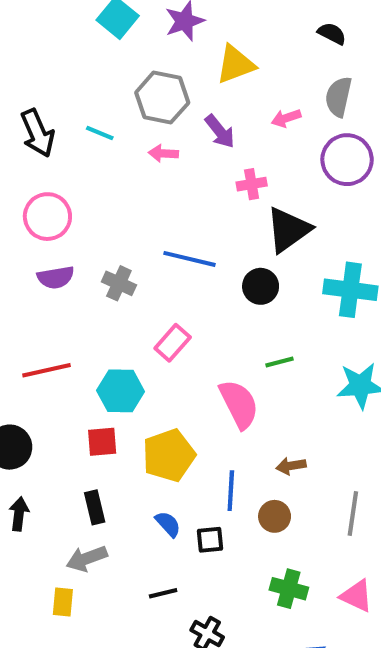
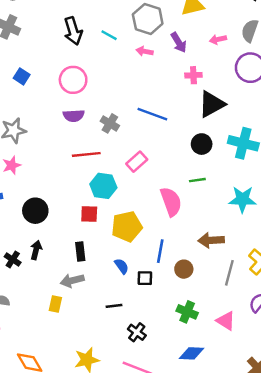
black circle: (261, 286) -> (202, 144), moved
red line: (46, 370) -> (86, 154), moved
brown arrow: (291, 466) -> (211, 240), moved, size x1.5

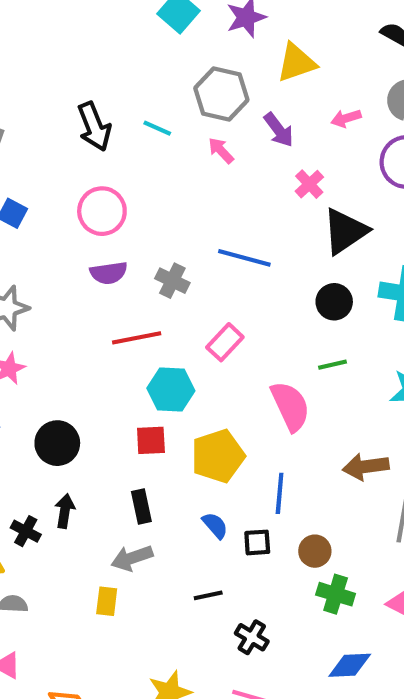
pink arrow: (145, 51) -> (221, 150), turned 42
pink cross: (193, 75) -> (309, 184), turned -35
brown circle: (184, 269) -> (315, 551), moved

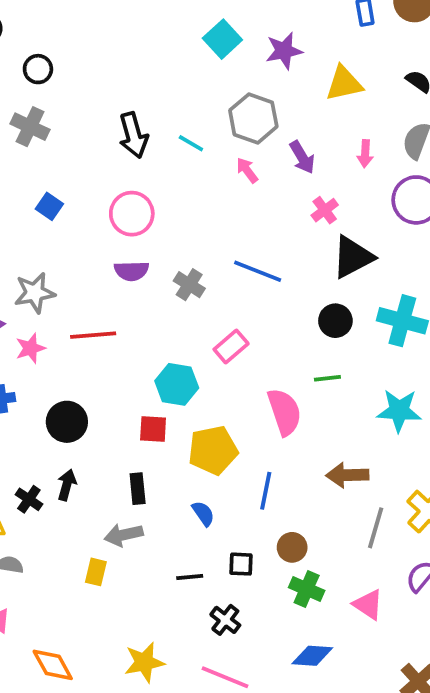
yellow triangle: (296, 63) -> (344, 83), moved
pink arrow: (346, 118) -> (365, 154), turned -76
red line: (137, 338) -> (93, 335), moved
black square: (257, 542) -> (241, 564), moved

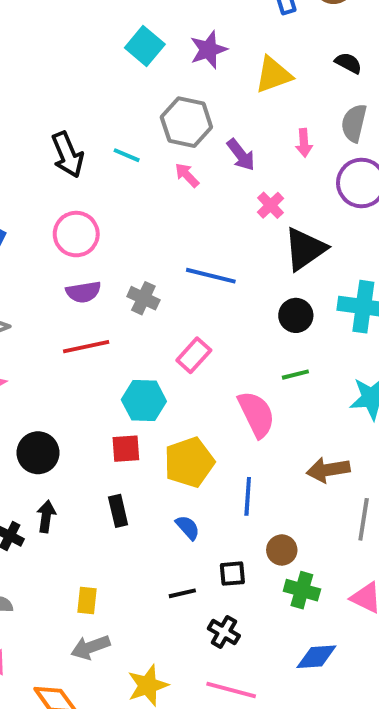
red line: (93, 335) -> (86, 347), moved
gray arrow: (124, 535) -> (90, 647), moved

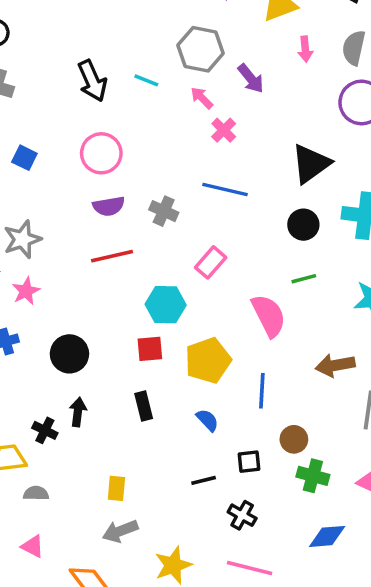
pink arrow: (304, 143) -> (305, 49), moved
pink cross: (270, 205) -> (224, 130), moved

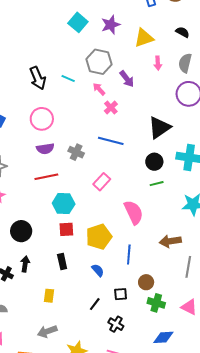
green line: (304, 279) -> (157, 184), moved
cyan hexagon: (166, 305) -> (64, 204), moved
black line: (204, 480) -> (95, 304), turned -40
yellow rectangle: (116, 488) -> (49, 296), moved

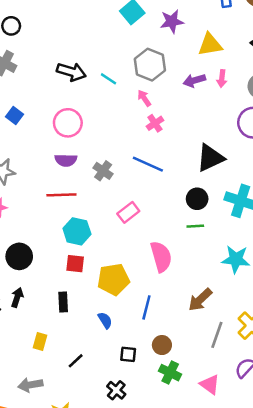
black arrow: (38, 78) -> (71, 72), turned -60
purple arrow: (127, 79) -> (194, 80), moved, turned 102
brown arrow: (170, 241) -> (200, 300), turned -45
black line: (95, 304) -> (76, 361), moved

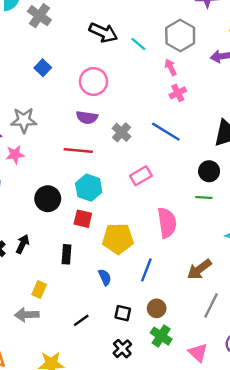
black circle: (19, 256) -> (48, 199), moved
black line: (76, 361) -> (81, 320), moved
gray arrow: (30, 385) -> (27, 315), moved
black cross: (116, 390) -> (122, 349), moved

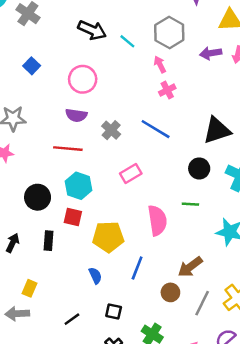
green line: (204, 197) -> (190, 204), moved
black rectangle: (66, 254) -> (49, 241), moved
brown circle: (157, 308) -> (170, 292), moved

